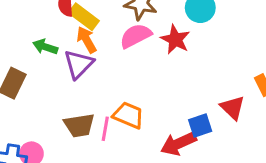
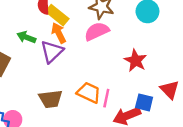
red star: (175, 39) -> (136, 61), moved
blue square: (200, 125) -> (144, 102), turned 30
pink line: (105, 129) -> (106, 98), moved

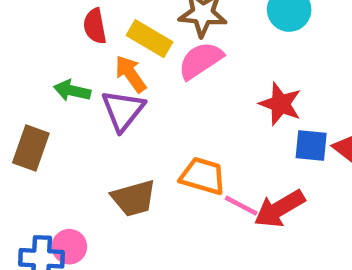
yellow rectangle: (57, 15) -> (149, 39), moved
pink line: (106, 98) -> (241, 206), moved, turned -66
blue square: (144, 102) -> (311, 145), moved

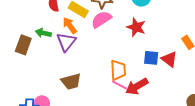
red star: (280, 104) -> (136, 27), moved
brown rectangle: (31, 148) -> (23, 45), moved
orange trapezoid: (203, 176) -> (118, 70), moved, turned 70

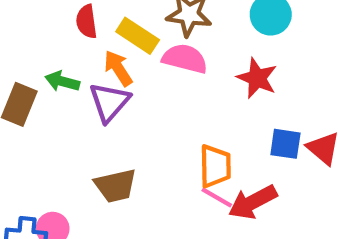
pink semicircle: (101, 19) -> (185, 59), turned 45

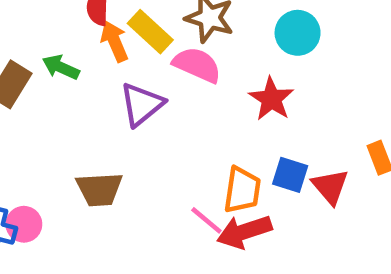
orange arrow: (118, 68) -> (115, 41), moved
purple triangle: (109, 102) -> (142, 104), moved
orange trapezoid: (215, 166) -> (242, 190), moved

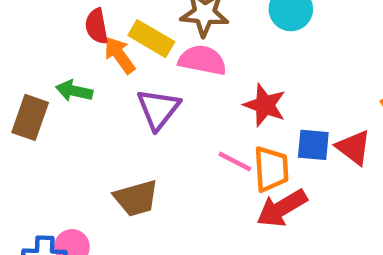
red star: (271, 99) -> (265, 105), moved
pink line: (206, 220) -> (235, 162), moved

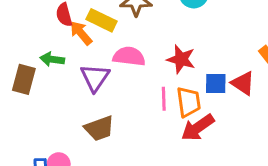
pink semicircle: (202, 60) -> (129, 56), moved
purple triangle: (158, 109) -> (95, 78), moved
pink line: (235, 162) -> (164, 99), turned 65

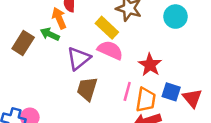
yellow rectangle: (101, 20) -> (107, 28), moved
orange arrow: (81, 33) -> (59, 18), moved
brown trapezoid: (99, 128) -> (87, 89), moved, turned 110

